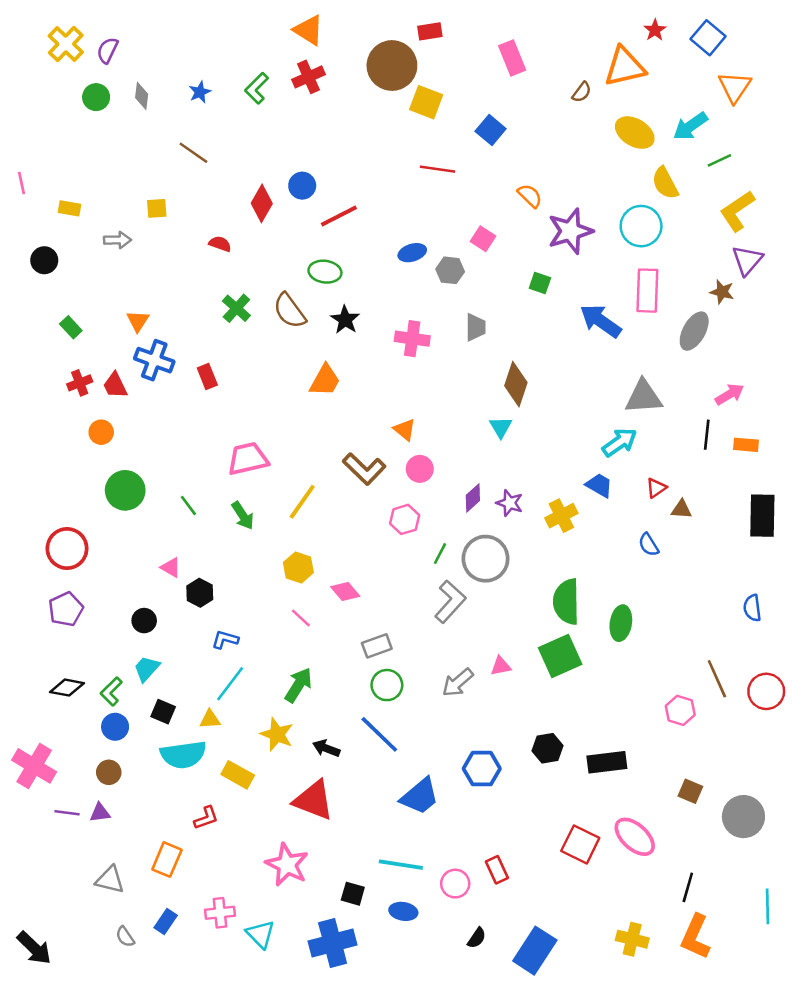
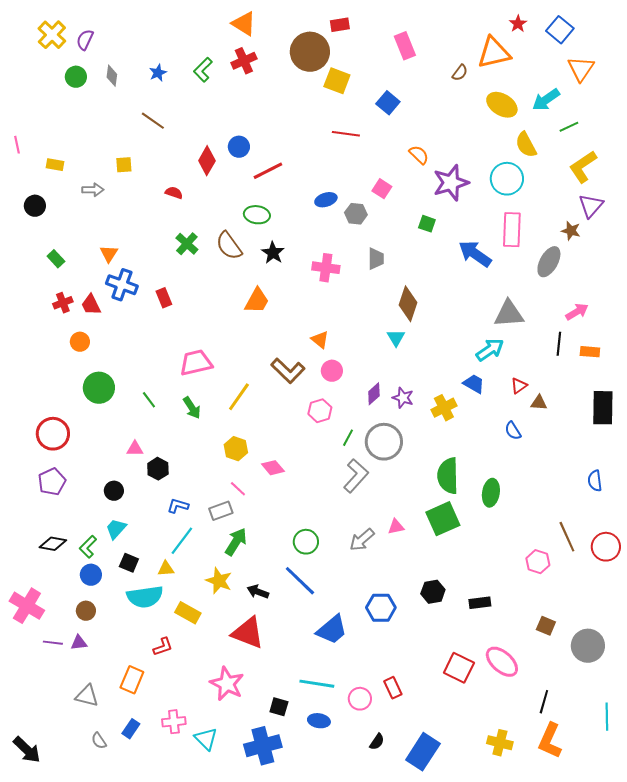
pink triangle: (171, 567) -> (135, 449), turned -30
gray rectangle: (377, 646) -> (221, 511), moved
black rectangle: (607, 762) -> (480, 603), size x0.7

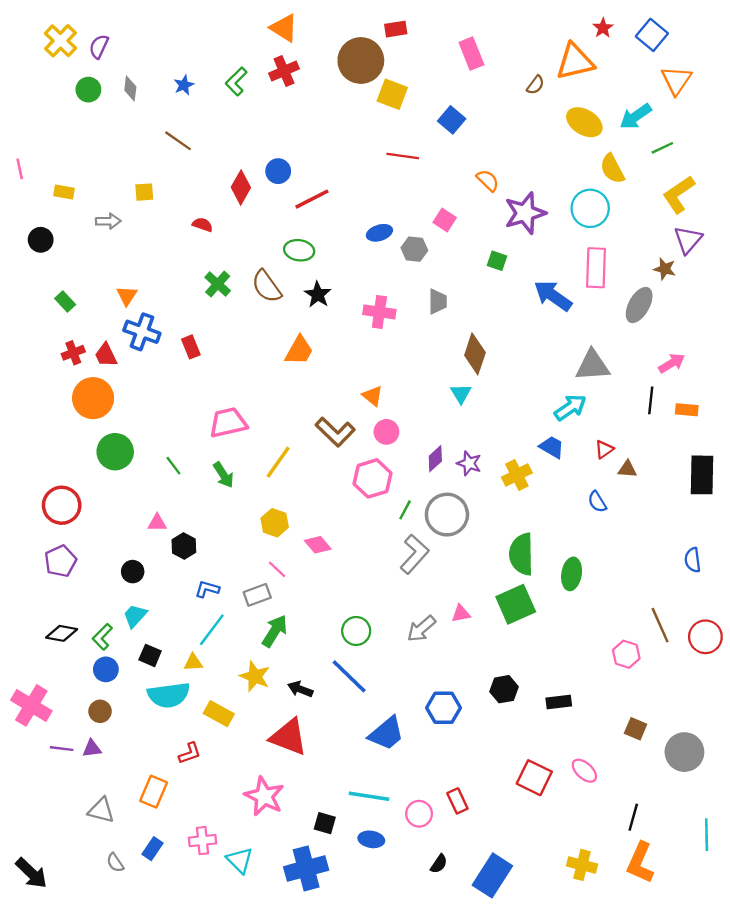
orange circle: (80, 342) -> (93, 398), size x1.8
pink hexagon: (320, 411) -> (372, 478), size x1.4
pink ellipse: (502, 662) -> (584, 771), size x0.7

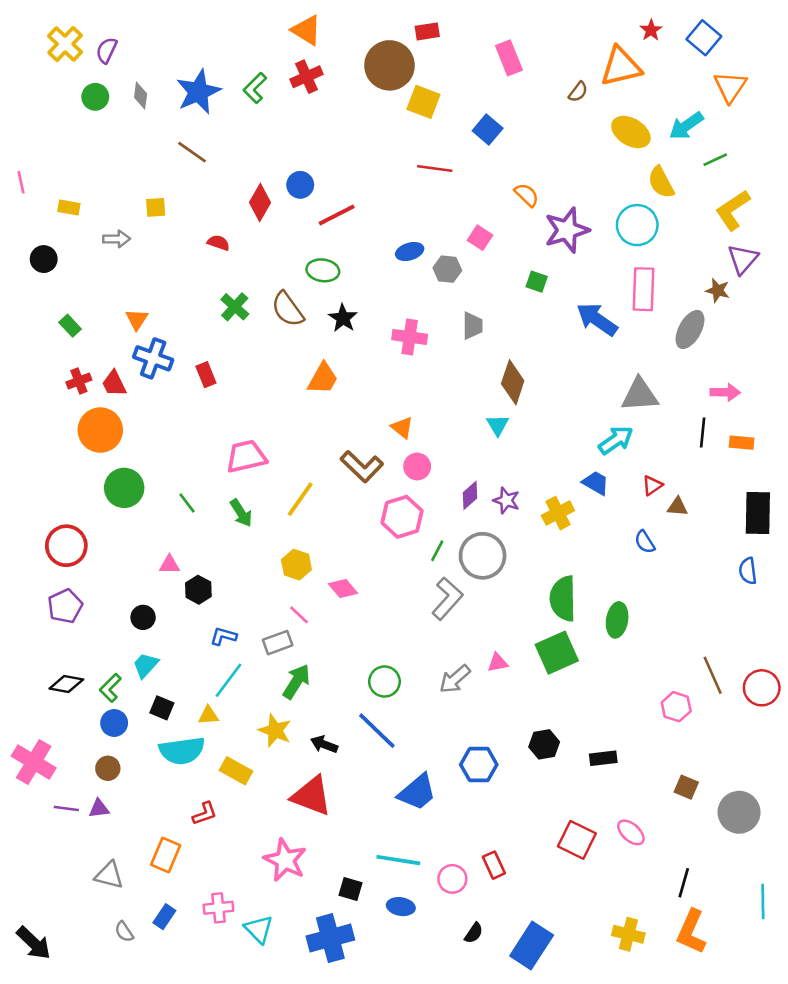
blue star: (184, 85) -> (198, 92), size x2.0
pink arrow: (672, 363) -> (725, 392), turned 32
blue semicircle: (693, 560) -> (748, 571), moved

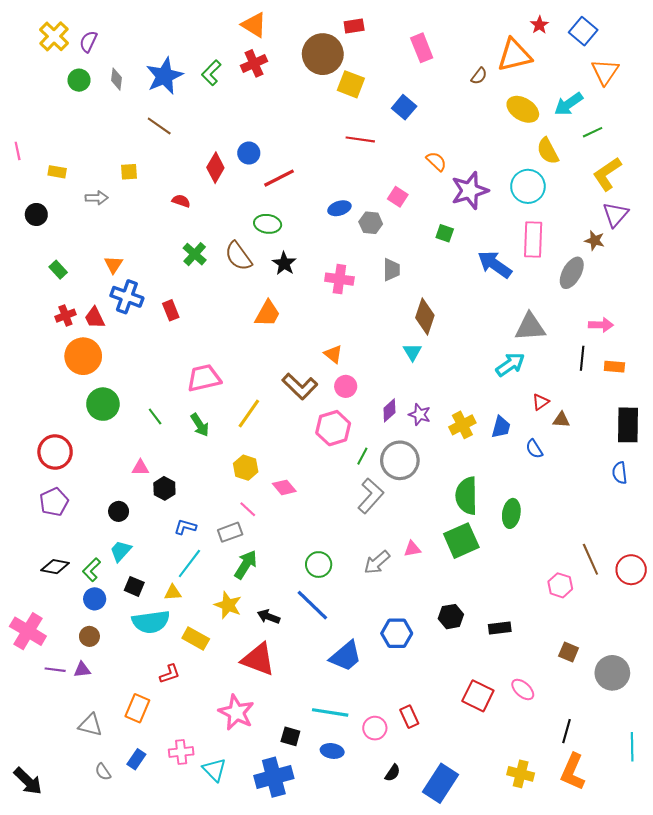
blue trapezoid: (596, 483) -> (501, 427), moved, turned 75

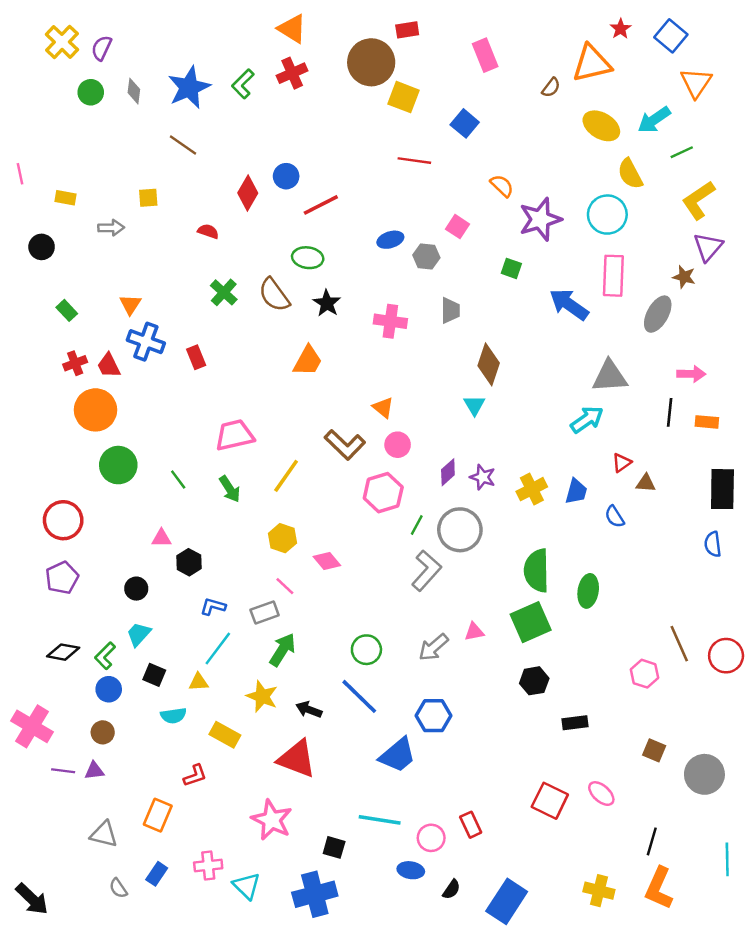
black hexagon: (451, 617) -> (534, 681), moved
cyan semicircle: (151, 622) -> (173, 716), size x0.6
blue hexagon: (397, 633) -> (434, 716), moved
blue ellipse: (332, 751) -> (411, 870), moved

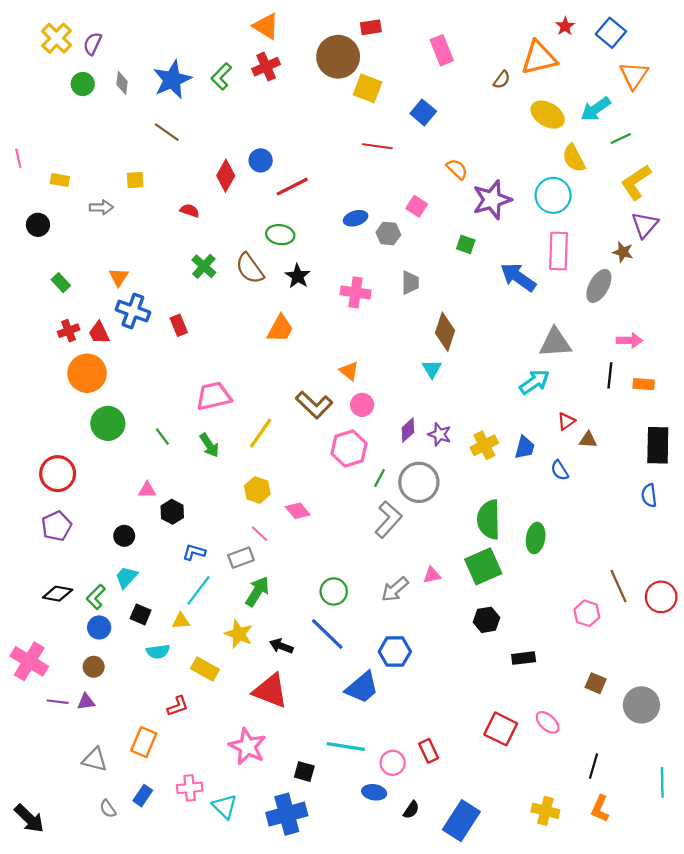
orange L-shape: (659, 888) -> (600, 809), size x0.7

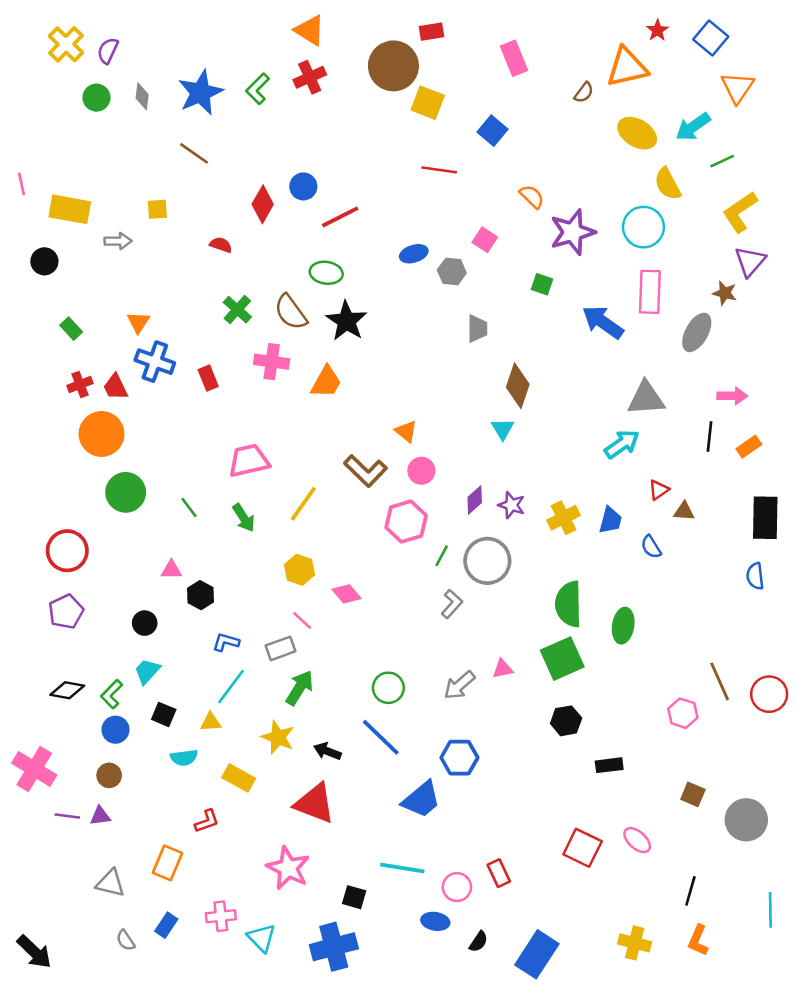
yellow rectangle: (60, 180) -> (70, 209), size x1.8
black star: (298, 276) -> (346, 321), size x1.4
pink cross: (356, 292) -> (272, 362), moved
orange rectangle: (644, 384) -> (749, 447), turned -40
gray L-shape: (388, 519) -> (452, 604), size x0.7

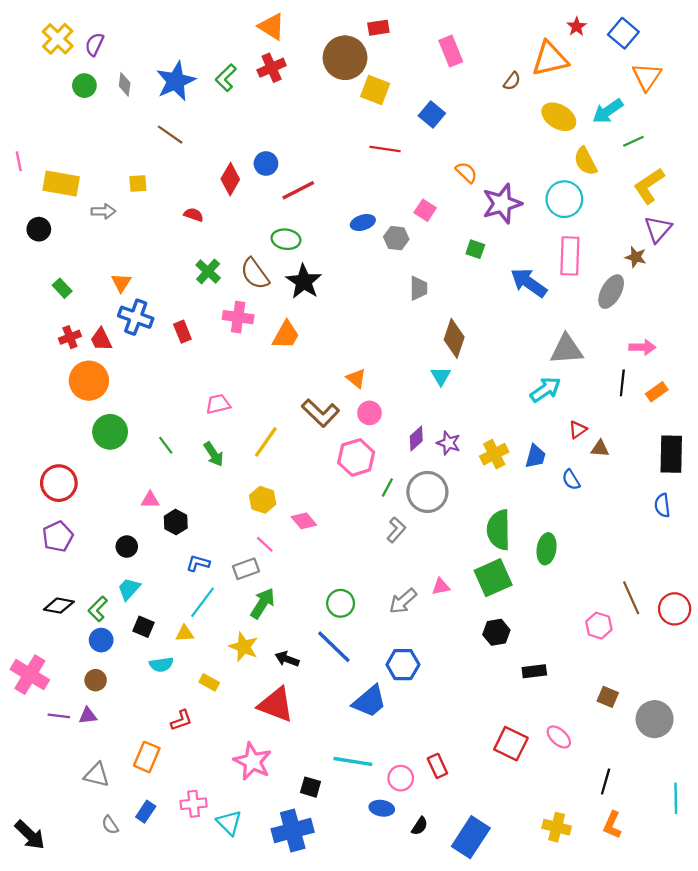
pink trapezoid: (249, 461) -> (218, 404), size x0.7
yellow rectangle: (239, 778) -> (209, 682), size x0.7

